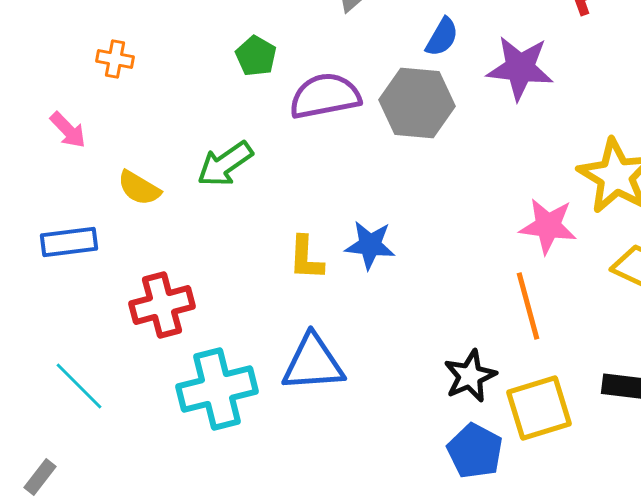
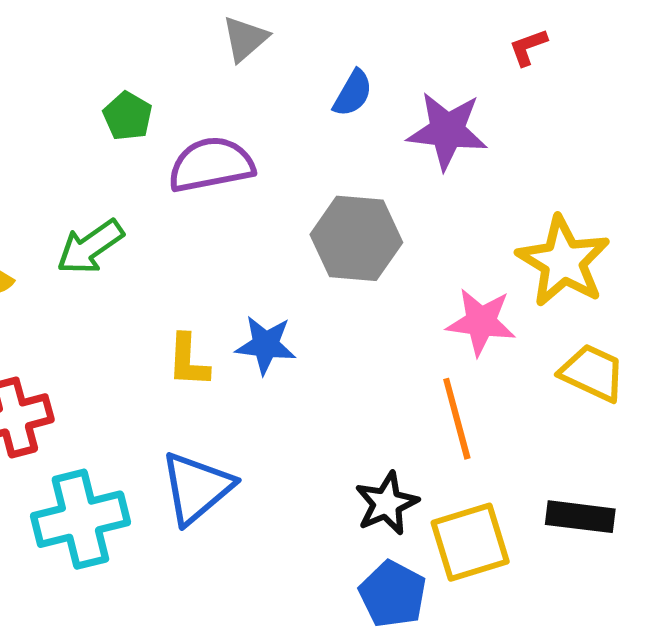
gray hexagon: (417, 103) -> (356, 238), moved
blue triangle: (313, 363) -> (197, 488), turned -36

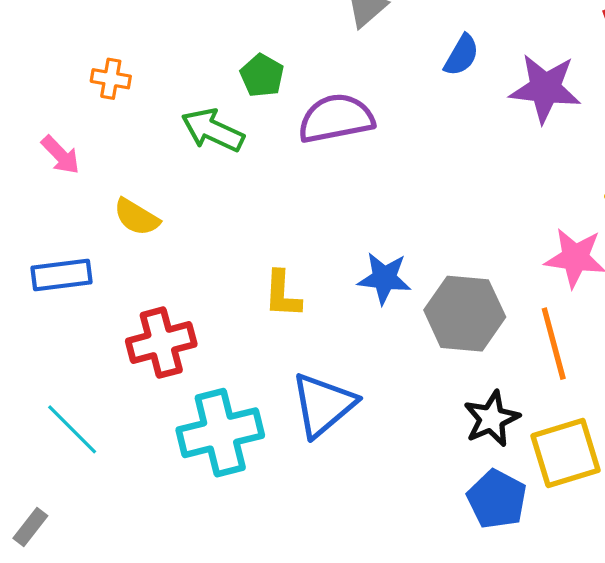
gray hexagon: (356, 238) -> (465, 314), moved
green arrow: (90, 247) -> (213, 130), moved, turned 60
yellow L-shape: (188, 361) -> (282, 294), moved

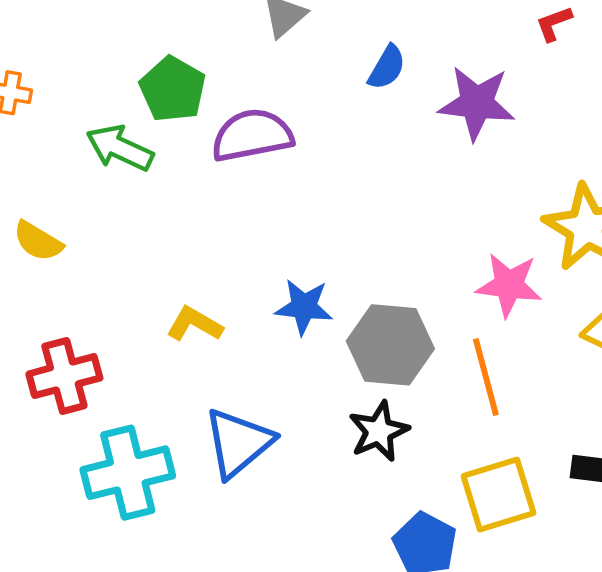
green pentagon: (262, 76) -> (173, 89), size x1.4
yellow L-shape: (282, 294) -> (195, 324), turned 117
black star: (492, 419) -> (379, 431), moved

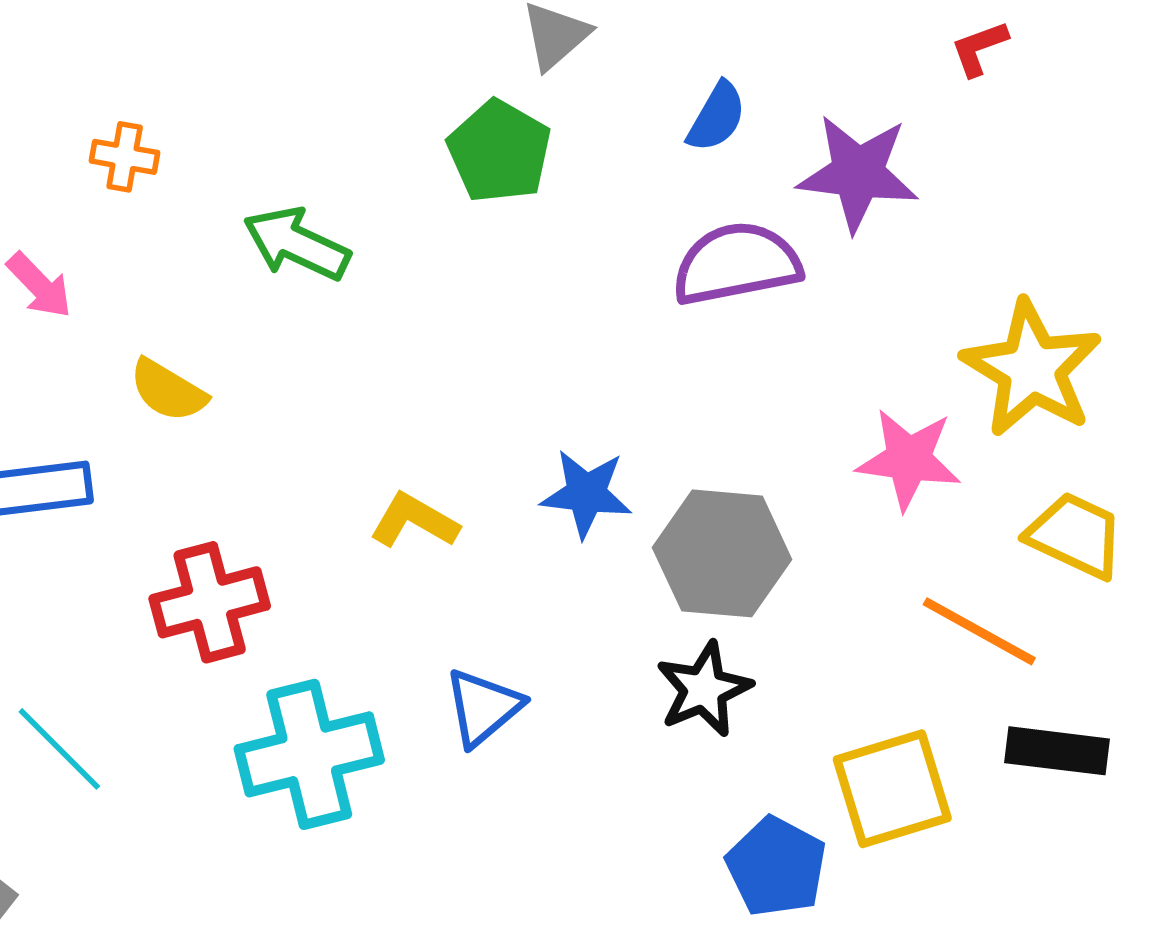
green pentagon: (173, 89) -> (499, 151), moved
purple semicircle: (252, 135) -> (737, 264), moved
orange line: (486, 377) -> (979, 631), moved, turned -46
blue triangle: (238, 443) -> (483, 707), size x0.7

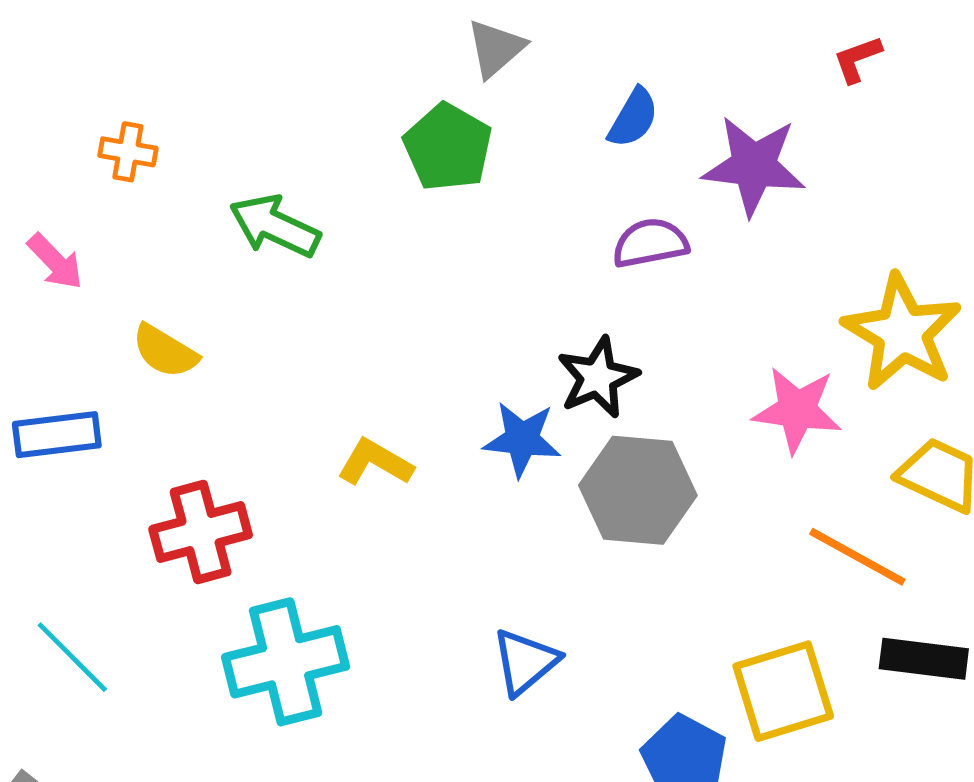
purple semicircle: (737, 264) -> (650, 243), size x0.7
black star: (704, 689) -> (598, 377), moved
blue triangle: (483, 707) -> (525, 662), moved

